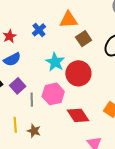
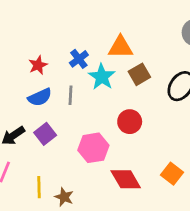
cyan star: (55, 62) -> (102, 77), moved
red circle: (78, 73) -> (130, 122), size x0.7
gray line: (32, 100) -> (70, 95), moved

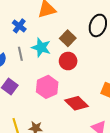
brown square: (139, 74) -> (68, 38), moved
cyan star: (102, 77) -> (41, 47), moved

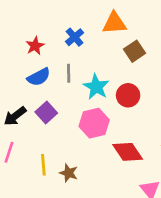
brown square: (68, 38) -> (134, 51), moved
cyan star: (41, 47) -> (96, 87), moved

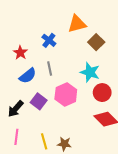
cyan star: (96, 87) -> (90, 72), moved
red circle: (128, 95) -> (102, 93), moved
pink hexagon: (94, 123) -> (66, 94), moved

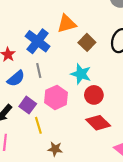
blue cross: (49, 40) -> (38, 41), size x1.6
yellow line: (44, 141) -> (38, 125), moved

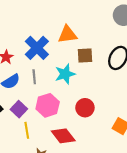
brown square: (87, 42) -> (85, 55), turned 35
cyan star: (81, 74) -> (65, 74), moved, turned 30
red diamond: (98, 123) -> (63, 136), moved

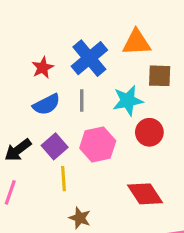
red circle: (85, 108) -> (149, 132), moved
red diamond: (63, 136) -> (145, 194), moved

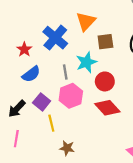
orange triangle: (137, 42) -> (86, 21), turned -35
gray line: (82, 101) -> (65, 72), moved
red diamond: (145, 194) -> (107, 108), moved

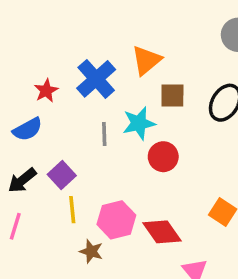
blue semicircle: (31, 74) -> (28, 129), moved
pink hexagon: (71, 96) -> (116, 220), moved
red diamond: (107, 108) -> (162, 232), moved

